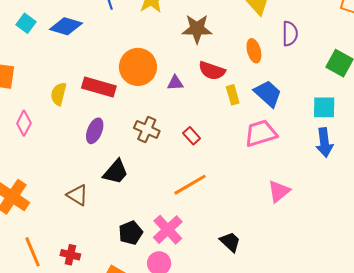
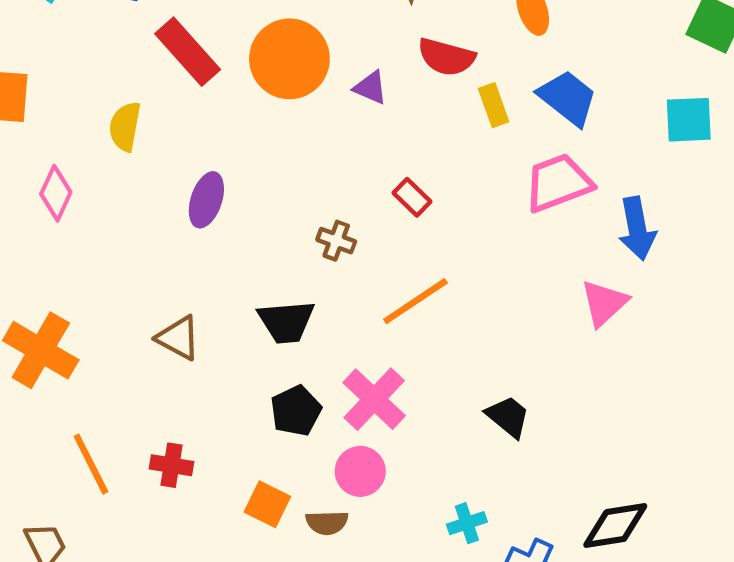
purple triangle: (175, 83) -> (370, 88), turned 30
red rectangle: (99, 87) -> (188, 52), moved, turned 36
brown cross: (147, 129) -> (336, 241), moved, size x0.7
blue arrow: (324, 142) -> (637, 228), moved
black trapezoid: (116, 172) -> (286, 322), moved, turned 48

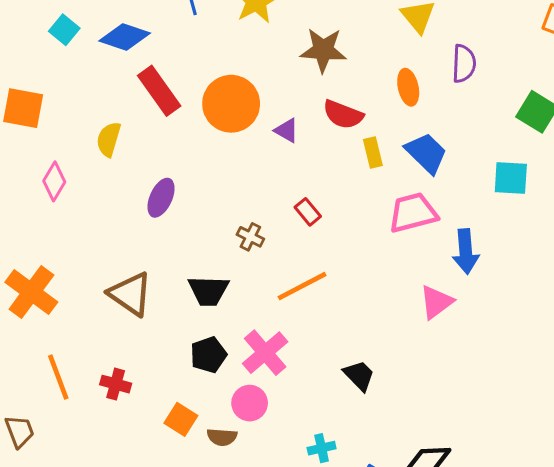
brown triangle: (178, 338) -> (130, 294), size x1.4

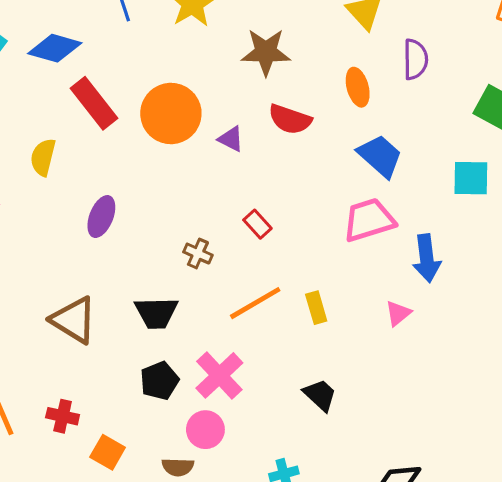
yellow rectangle: (373, 152) -> (316, 308), moved
pink triangle: (436, 302) -> (398, 313), size x0.7
orange square: (181, 419) -> (108, 452), moved

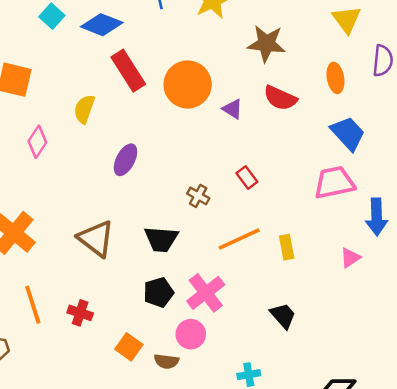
orange square: (108, 452) -> (129, 347), moved

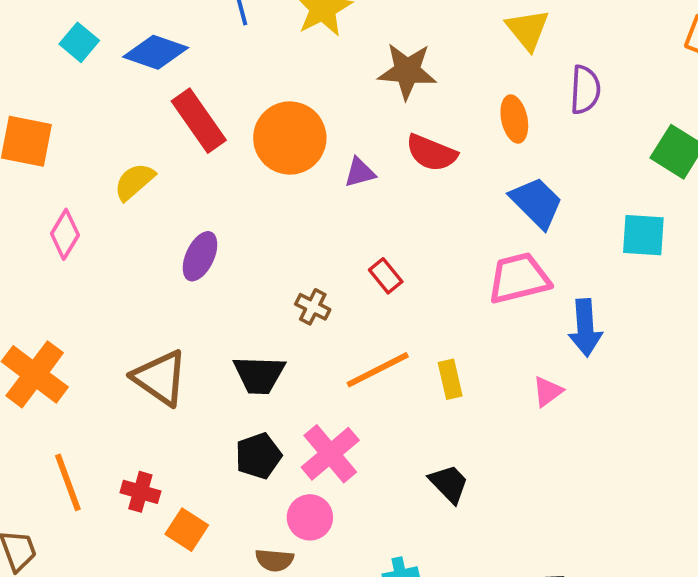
yellow semicircle: (84, 109) -> (134, 182), turned 32
purple triangle: (233, 109) -> (360, 172), turned -45
orange square: (129, 347) -> (187, 530), moved

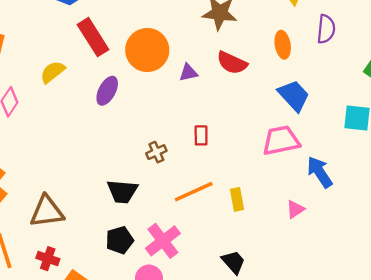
purple ellipse: (200, 256) -> (107, 91), moved
red rectangle: (386, 276) -> (201, 135), turned 36
brown cross: (313, 307) -> (156, 152), turned 36
blue arrow: (585, 328) -> (320, 172), turned 148
brown triangle: (160, 378) -> (47, 212), moved, turned -45

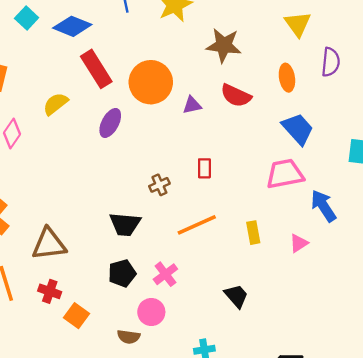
yellow rectangle: (237, 199) -> (253, 233), moved
pink cross: (163, 241) -> (165, 274), size x0.7

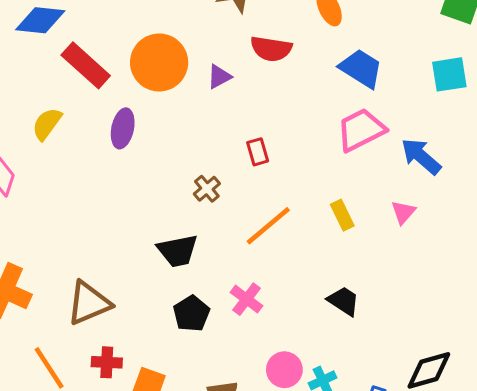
pink circle: (151, 312) -> (284, 370), moved

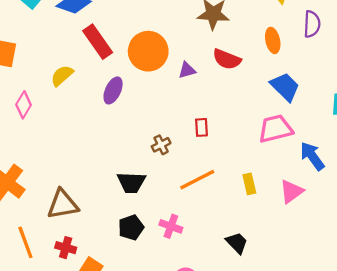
pink triangle: (403, 212) -> (291, 192), size x1.4
pink cross: (247, 299) -> (171, 226), turned -30

